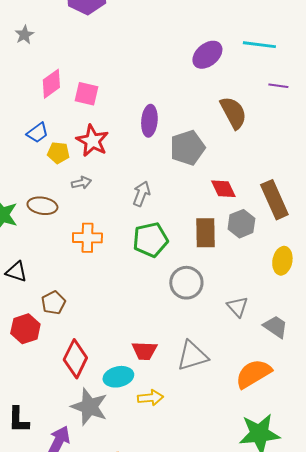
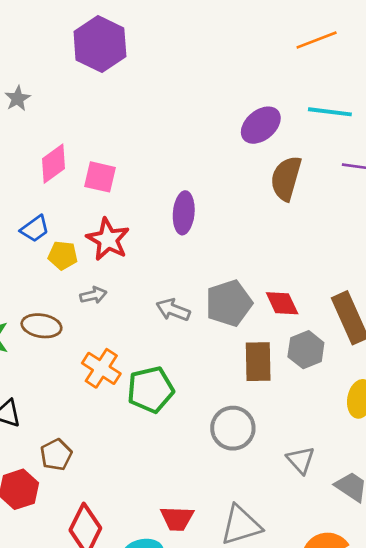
brown semicircle: (233, 113) -> (286, 178), moved, turned -136
gray pentagon: (187, 148) -> (229, 303), moved
gray arrow: (141, 194) -> (173, 310), turned -90
orange cross: (87, 238) -> (101, 368), turned 32
green pentagon: (150, 240) -> (150, 390), moved

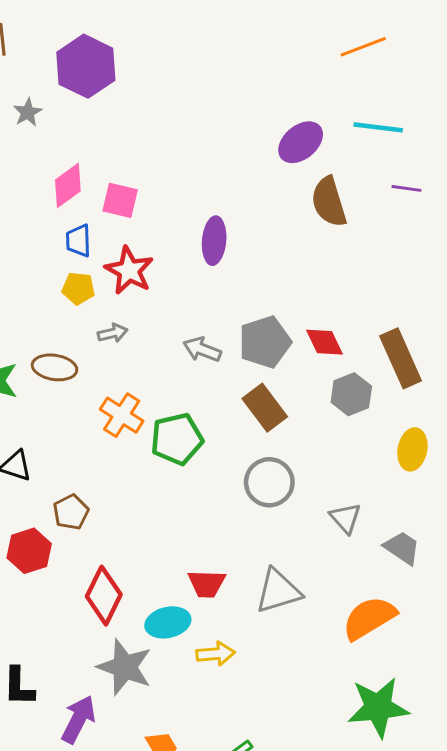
purple hexagon: (100, 44) -> (86, 66), moved
brown semicircle: (286, 178) -> (329, 202), turned -33
blue trapezoid: (35, 229) -> (78, 241), moved, turned 124
brown rectangle: (258, 362) -> (265, 408), moved, turned -36

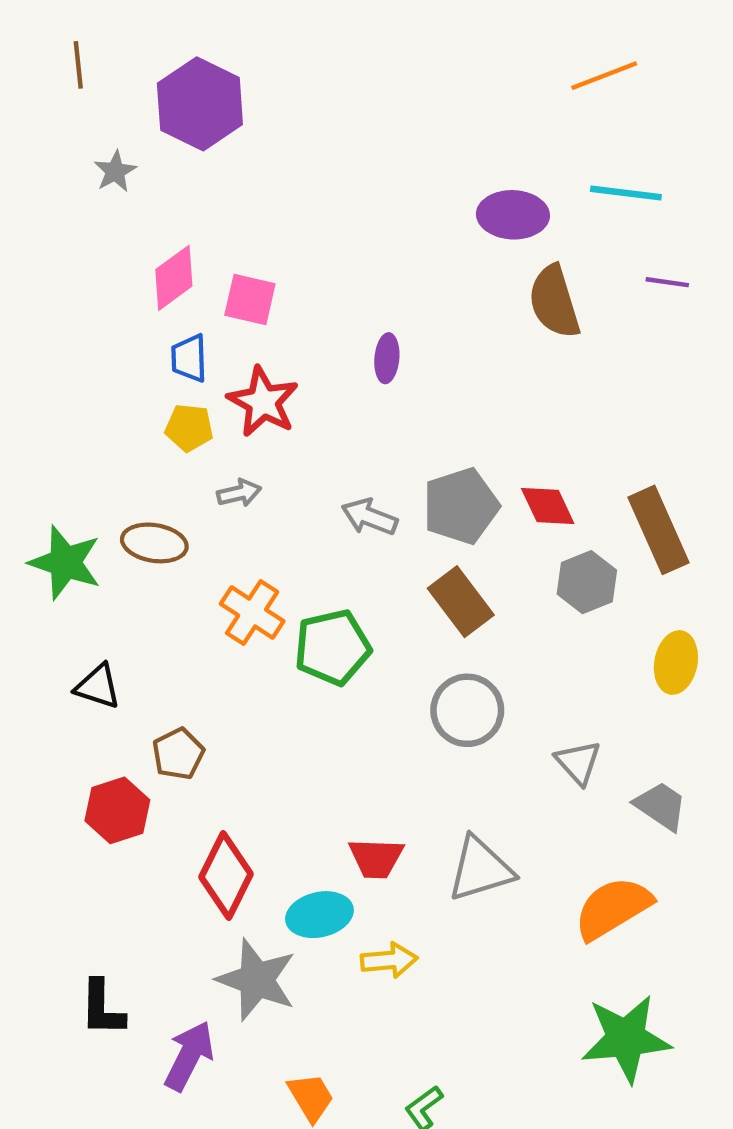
purple ellipse: (301, 142) -> (513, 215), turned 42
purple ellipse: (214, 241) -> (387, 358), size x0.7

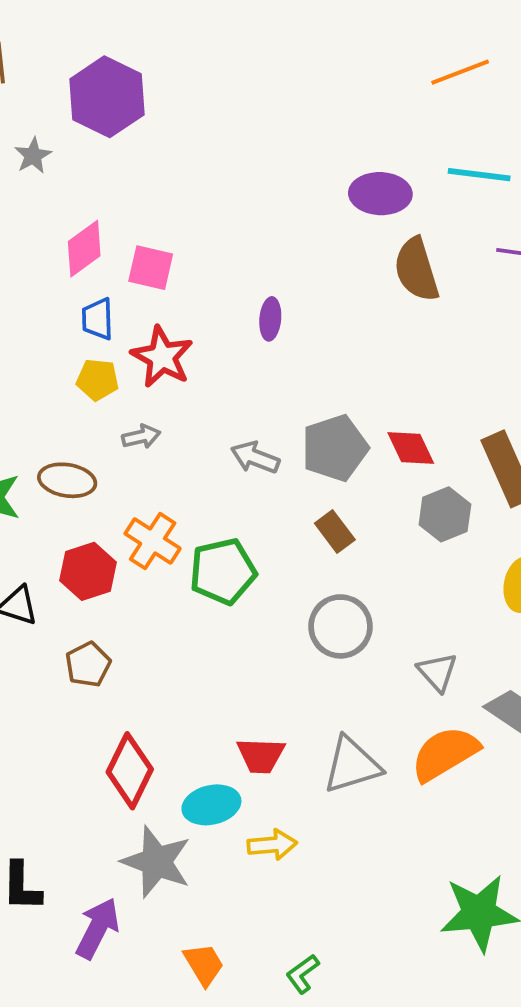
brown rectangle: (461, 602) -> (335, 532), size x0.7
red hexagon: (117, 810) -> (88, 571), moved
orange semicircle: (613, 908) -> (445, 754), moved

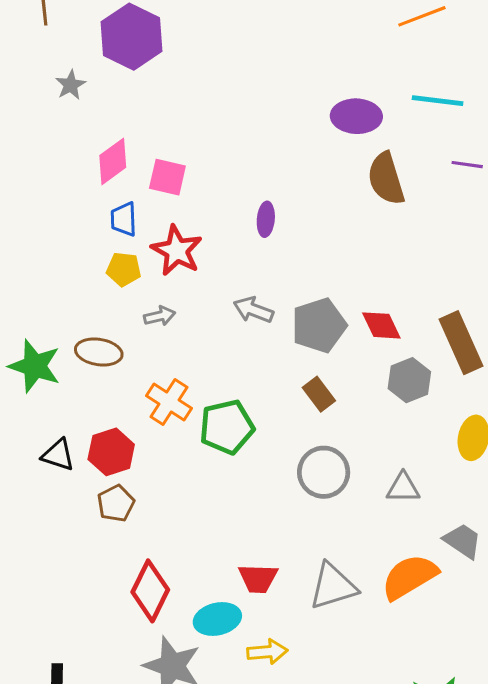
gray arrow: (255, 457) -> (253, 310), moved
red hexagon: (88, 571) -> (111, 452), moved
gray triangle: (437, 672) -> (403, 488), moved, turned -48

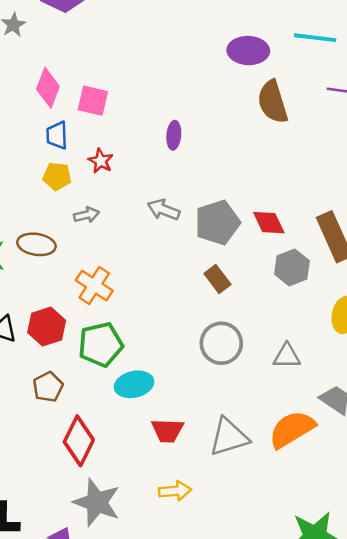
pink diamond: (113, 161) -> (48, 88), turned -33
red star: (177, 250) -> (101, 161), size x0.6
green pentagon: (227, 427) -> (101, 345), moved
brown pentagon: (116, 503) -> (48, 387), moved
cyan ellipse: (217, 619) -> (134, 384), moved

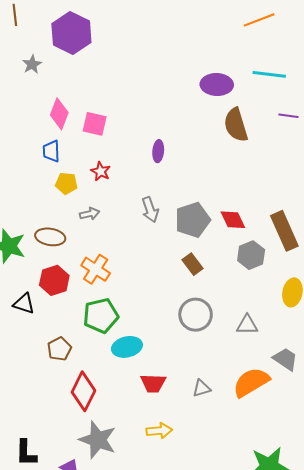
blue trapezoid: (57, 135) -> (51, 151), moved
gray arrow: (164, 210) -> (150, 210), turned -130
red hexagon: (47, 327) -> (54, 280), moved
gray triangle: (229, 437) -> (202, 388), size x0.6

